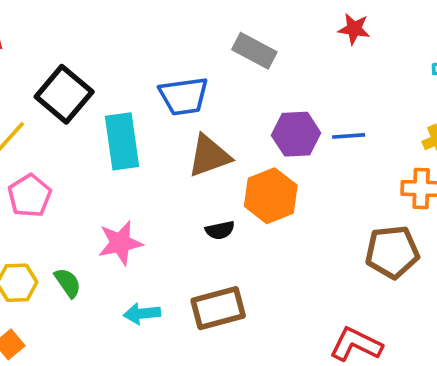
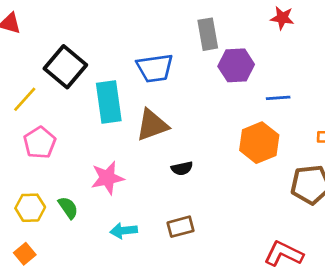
gray rectangle: (254, 51) -> (208, 34), turned 52
purple hexagon: (296, 134) -> (236, 65), moved
brown triangle: (209, 156) -> (152, 125), moved
orange hexagon: (271, 196) -> (259, 143), moved
brown rectangle: (218, 308) -> (181, 227), size x0.7

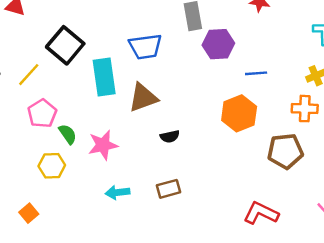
yellow hexagon: (30, 208) -> (52, 166), moved
green semicircle: (68, 208) -> (68, 134), moved

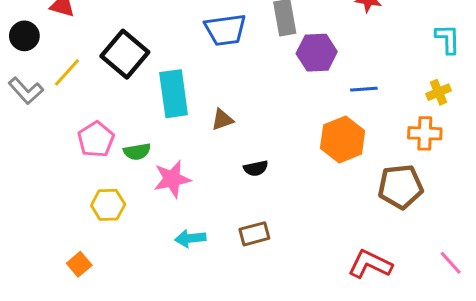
blue trapezoid: (145, 47) -> (225, 30), moved
yellow line: (29, 75) -> (67, 72), moved
brown triangle: (143, 98) -> (222, 120), size x0.6
green semicircle: (68, 134) -> (137, 152), moved, turned 115

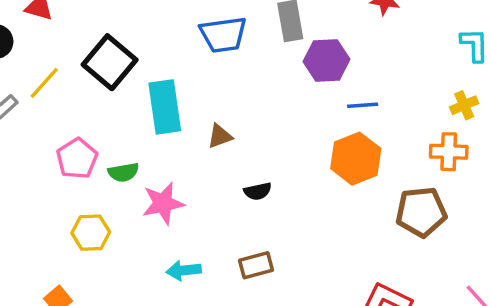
blue line: (364, 89) -> (363, 105), moved

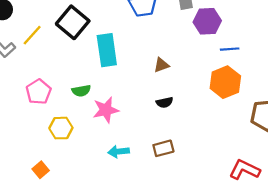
brown triangle: (220, 136) -> (161, 65), moved
pink pentagon: (77, 159) -> (39, 92), moved

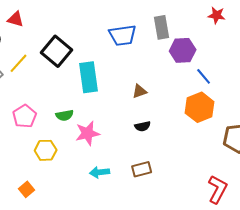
blue line: (230, 49) -> (204, 76), turned 54
red L-shape: (245, 170) -> (218, 189), turned 92

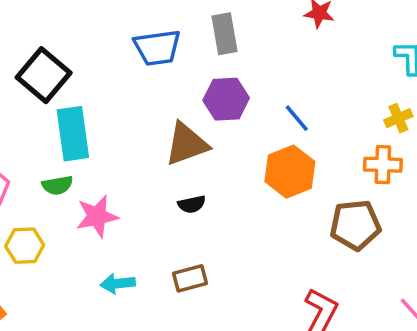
purple hexagon: (183, 50) -> (226, 99), moved
cyan rectangle: (89, 77) -> (73, 134), moved
brown triangle: (140, 91) -> (187, 144), size x1.8

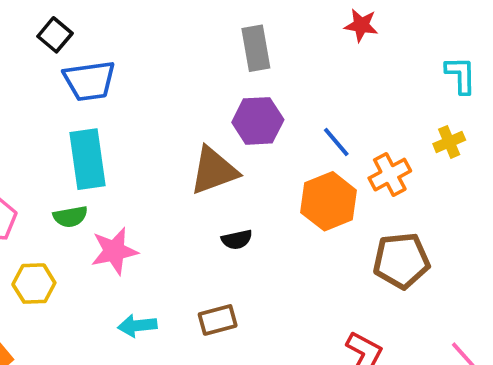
blue trapezoid: (157, 48) -> (89, 81), moved
black square: (44, 75) -> (55, 35), moved, size x0.6
orange cross: (383, 165) -> (390, 175), moved, turned -30
black semicircle: (192, 204) -> (237, 240), moved

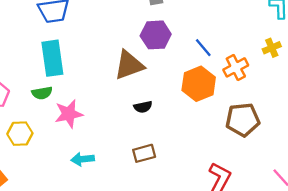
brown rectangle: (218, 320) -> (144, 153), moved

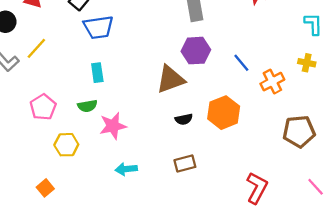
yellow cross: (272, 48) -> (307, 63), turned 35
cyan rectangle: (52, 58) -> (97, 73), size x0.6
orange hexagon: (199, 84) -> (224, 113), moved
brown pentagon: (243, 120) -> (299, 131), moved

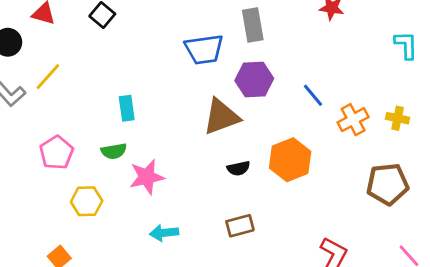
blue trapezoid: (98, 27) -> (204, 49), moved
yellow cross: (307, 63) -> (398, 118), moved

